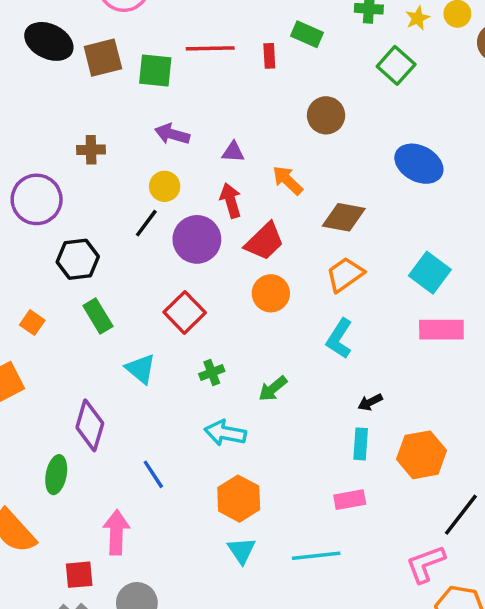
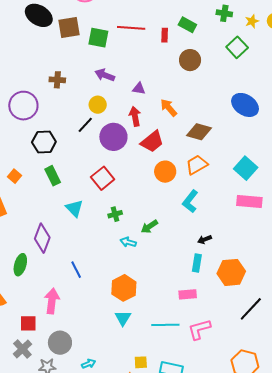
brown circle: (326, 115) -> (190, 60), moved
orange circle: (271, 293) -> (165, 172), moved
cyan arrow: (225, 433) -> (128, 242), moved, size x0.7
pink L-shape: (426, 564) -> (199, 329), moved

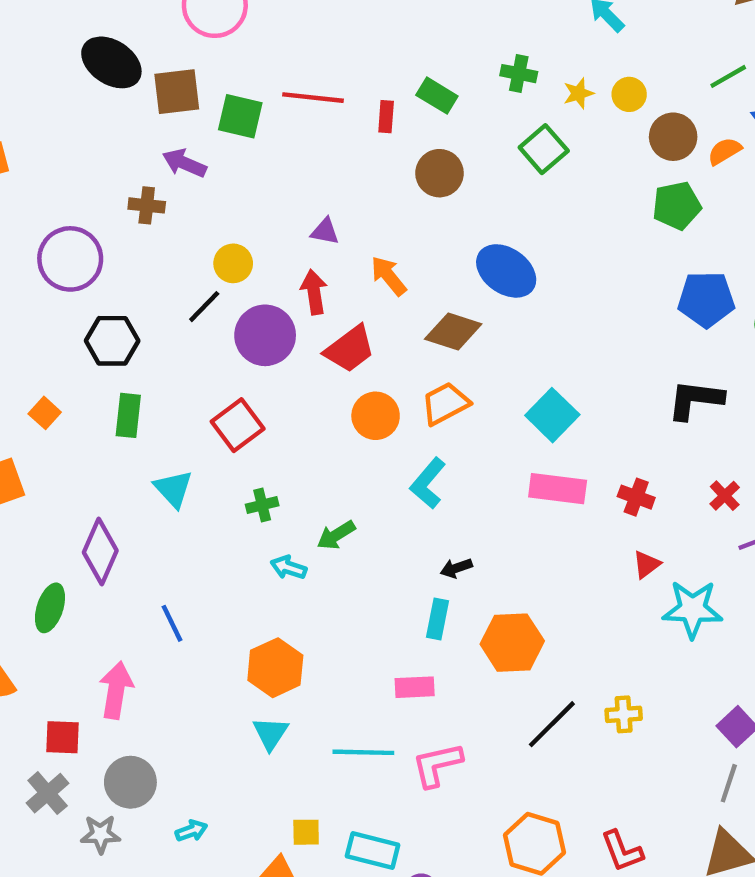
purple arrow: (105, 75) -> (184, 163), moved
blue ellipse: (245, 105) -> (506, 271), moved
green rectangle: (53, 176) -> (128, 415), turned 30

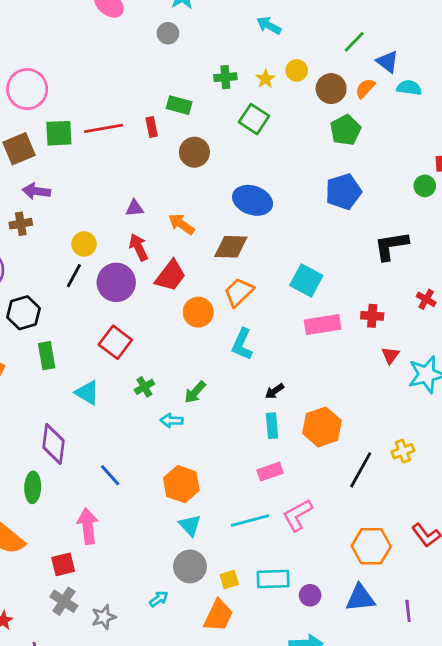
green square: (240, 116) -> (59, 133), moved
blue pentagon: (706, 299) -> (343, 192), moved
gray circle: (130, 782) -> (190, 566), moved

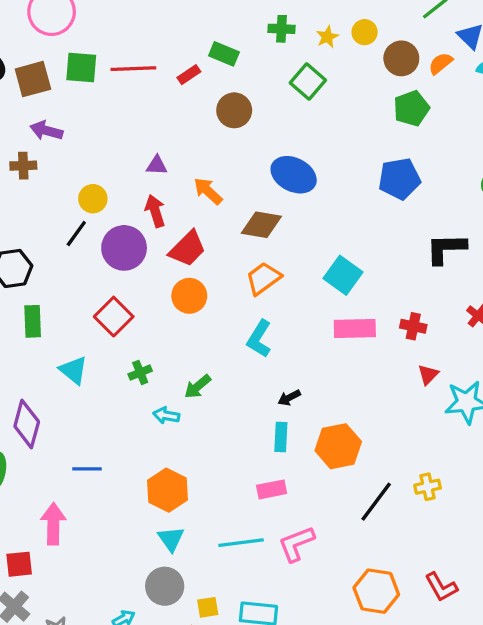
red rectangle: (152, 127) -> (189, 75), turned 60
orange circle: (198, 312) -> (189, 296), moved
blue line: (110, 475) -> (87, 469), turned -55

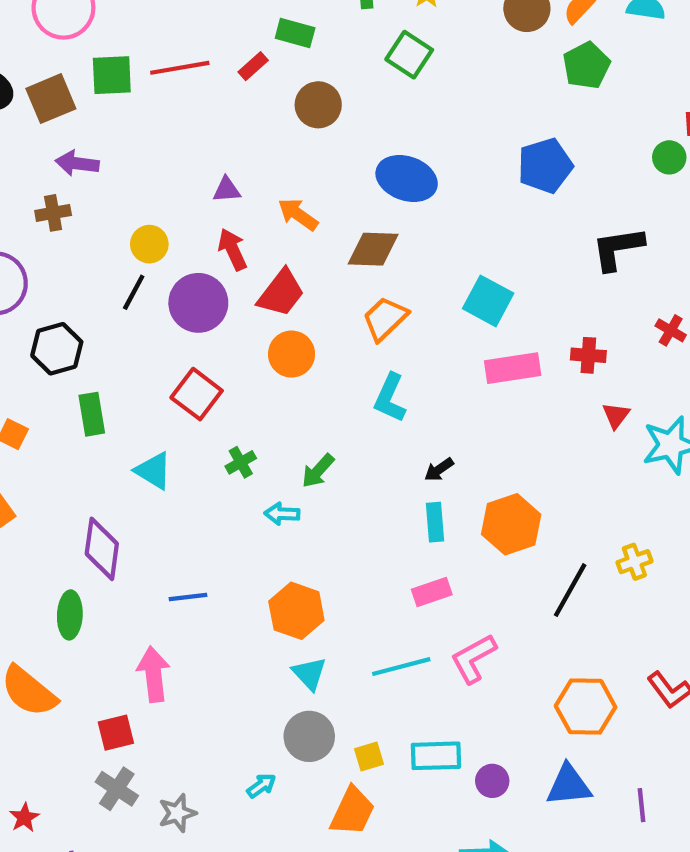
green pentagon: (411, 108) -> (586, 65), moved

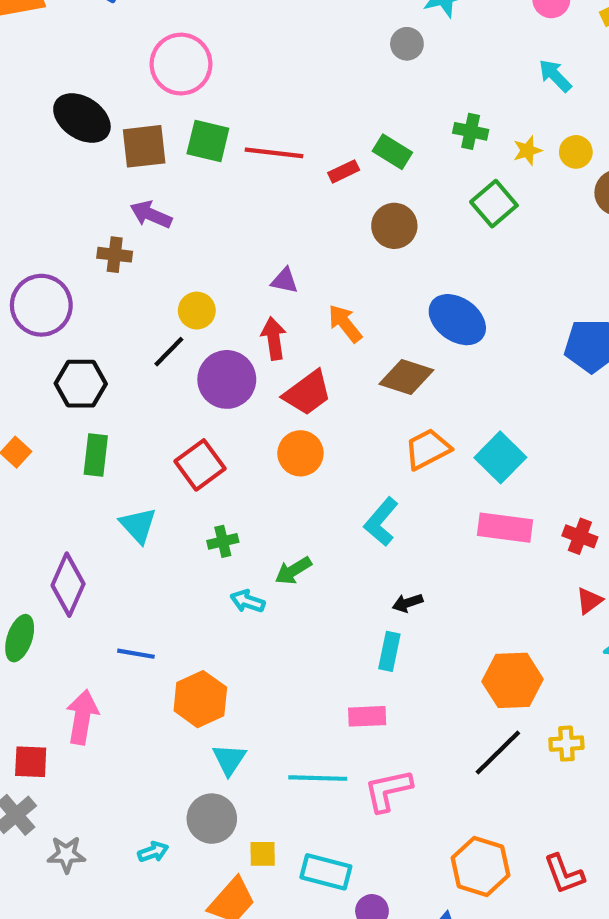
orange trapezoid: (385, 319) -> (428, 449), moved
orange hexagon: (511, 524) -> (513, 680), moved
orange hexagon: (296, 611) -> (200, 699), moved

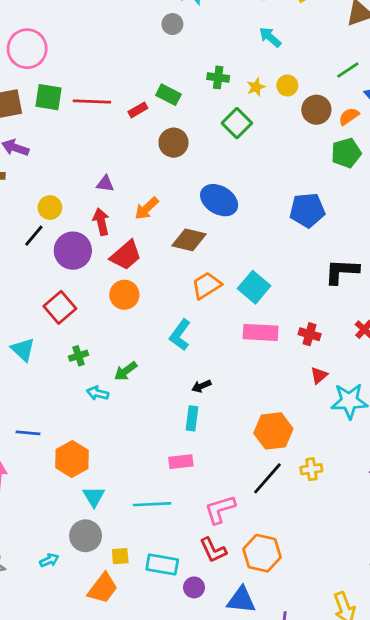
orange arrow: (345, 323) -> (147, 208), turned -90
pink L-shape: (388, 790) -> (220, 509), moved
red L-shape: (564, 874) -> (213, 550), moved

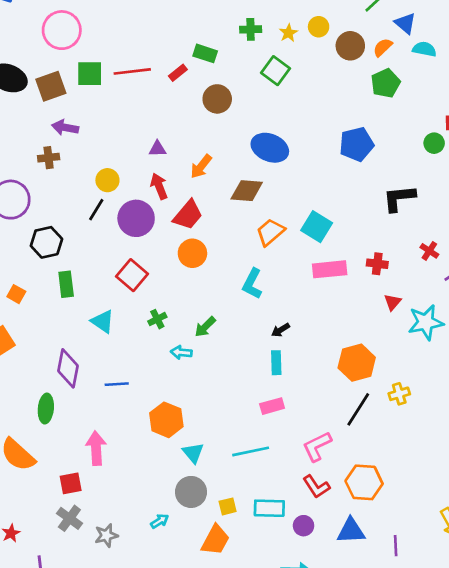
blue line: (28, 433) -> (117, 384), moved

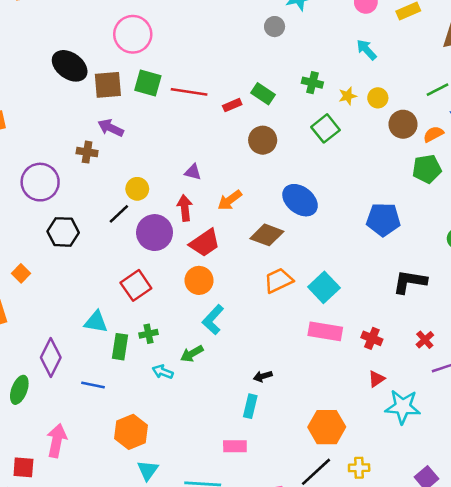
green rectangle: (66, 284) -> (120, 347), moved
cyan L-shape: (252, 284) -> (213, 320), moved
cyan triangle: (103, 321) -> (96, 322), turned -40

